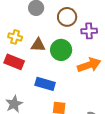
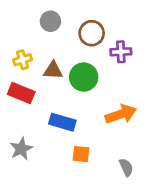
yellow cross: (15, 37) -> (23, 60), turned -32
orange arrow: (89, 65) -> (121, 114), moved

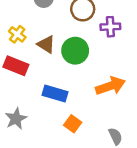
yellow cross: (23, 60) -> (17, 34), turned -36
brown triangle: (53, 70) -> (46, 44), turned 30
orange square: (81, 154) -> (73, 124), turned 30

